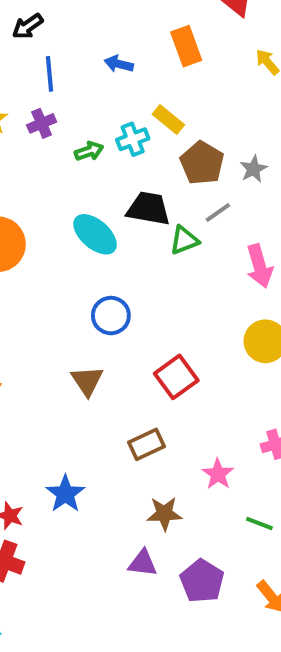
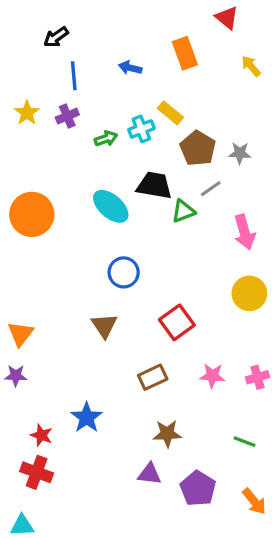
gray star: (254, 169) -> (240, 153), turned 30
pink star: (218, 474) -> (212, 376), moved, turned -30

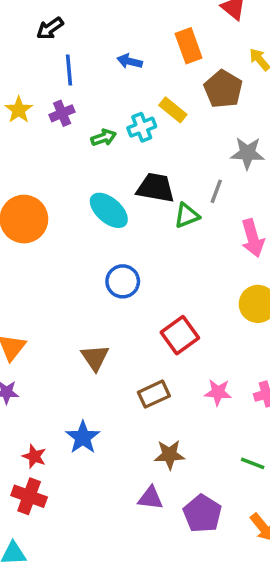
brown pentagon: (198, 148) -> (223, 89), moved
gray star: (240, 153) -> (247, 153), size x1.4
gray line: (211, 189) -> (216, 191), turned -35
brown triangle: (104, 326) -> (95, 358), moved

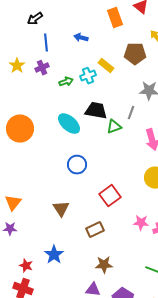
orange rectangle: (189, 46) -> (115, 18), moved
brown pentagon: (223, 89) -> (135, 54), turned -30
pink star: (218, 392) -> (141, 223), moved

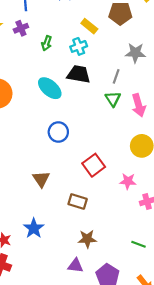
cyan cross: (88, 76) -> (79, 46), moved
green arrow: (66, 82) -> (47, 43), turned 128
green triangle: (114, 127) -> (113, 99), moved, turned -42
pink star: (141, 223) -> (128, 181), moved
brown rectangle: (95, 230) -> (78, 202), turned 42

